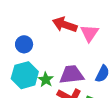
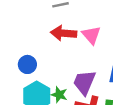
purple trapezoid: (72, 75) -> (84, 82), turned -45

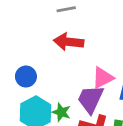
pink triangle: (91, 35) -> (103, 78), moved, turned 42

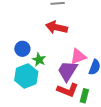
green star: (61, 112) -> (39, 60), moved

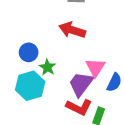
pink triangle: (78, 56) -> (95, 68), turned -42

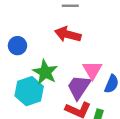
blue circle: (29, 52) -> (17, 46), moved
green star: (47, 67) -> (45, 72), size x1.5

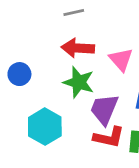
pink triangle: (92, 70) -> (121, 60), moved
green star: (45, 72) -> (79, 82), moved

